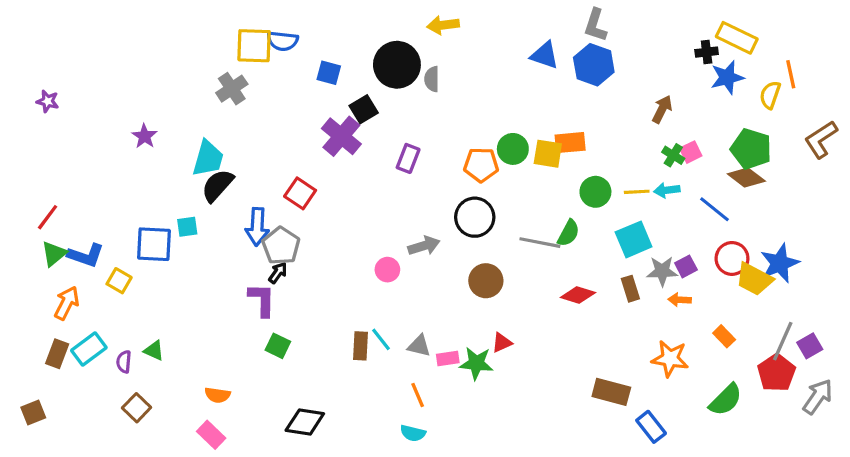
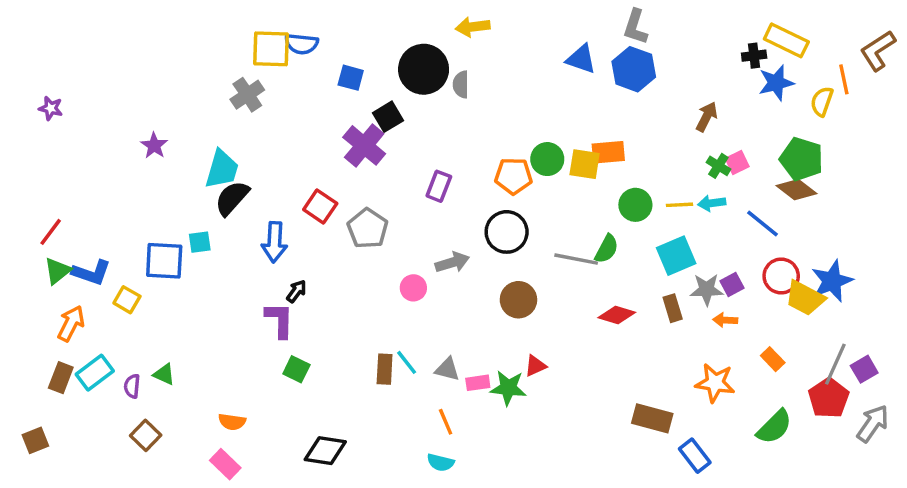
brown L-shape: (821, 139) -> (878, 51), moved
purple rectangle: (408, 158) -> (439, 186), moved
gray pentagon: (281, 246) -> (368, 229), moved

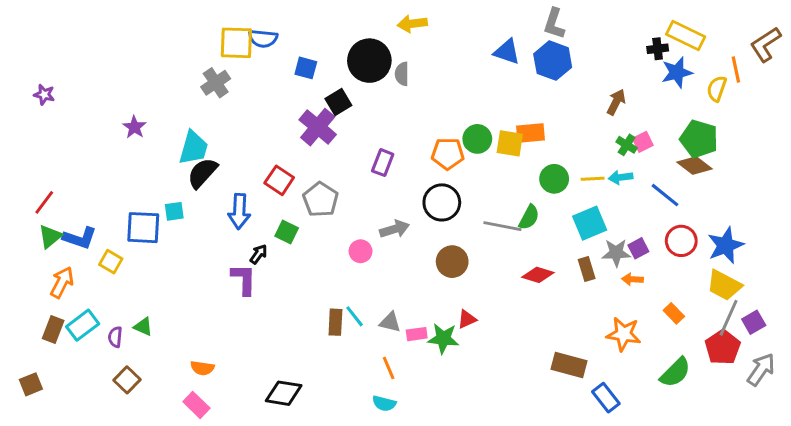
yellow trapezoid: (805, 298) -> (724, 285), moved
green square: (296, 369) -> (287, 232), moved

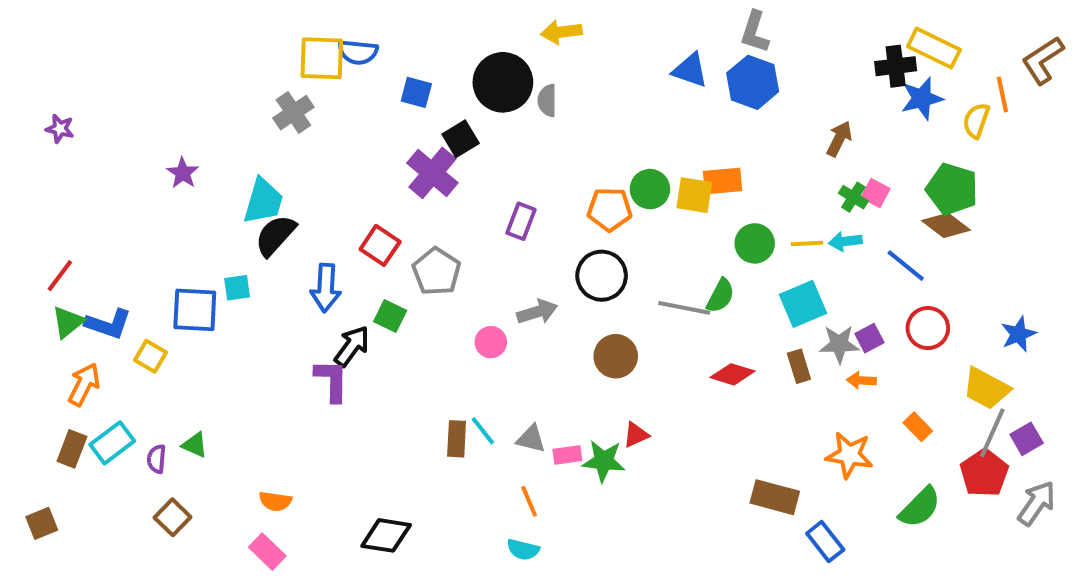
black cross: (658, 49) -> (896, 66), size x1.4
pink square: (643, 142) -> (876, 193), turned -36
blue star: (726, 245) -> (1018, 334), moved, size x0.7
black arrow: (259, 254) -> (352, 346), size x1.5

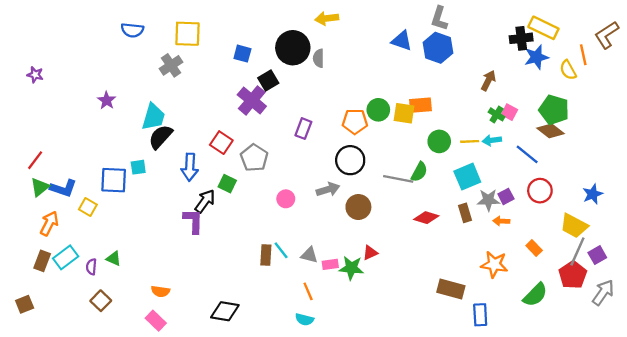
blue semicircle: (358, 52) -> (132, 30), moved
yellow semicircle: (976, 121) -> (568, 70), turned -48
gray arrow: (537, 312) -> (328, 189), moved
blue rectangle: (825, 542) -> (480, 315), turned 35

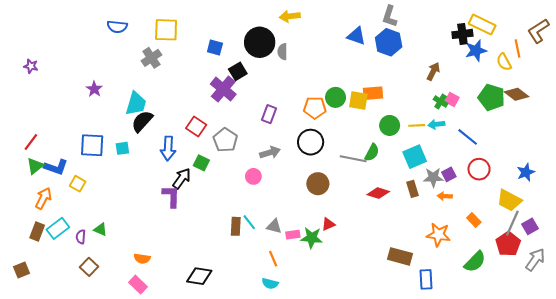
brown diamond: (550, 131) -> (516, 94), moved
blue square: (114, 180) -> (92, 145), moved
gray arrow: (328, 189) -> (270, 152), moved

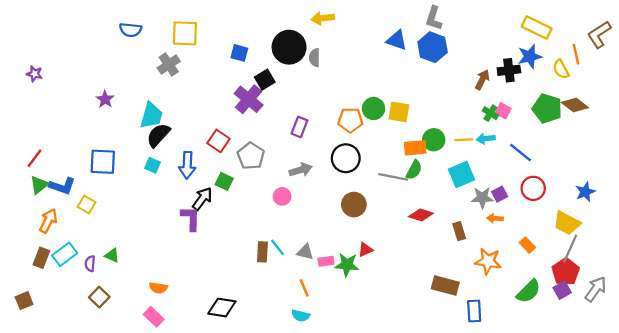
black cross: (462, 34) -> (509, 70), moved
orange rectangle: (373, 93) -> (415, 148), moved
cyan square: (122, 148) -> (153, 165), moved, turned 32
brown rectangle: (412, 189) -> (459, 231), moved
purple square: (530, 226) -> (562, 290), moved

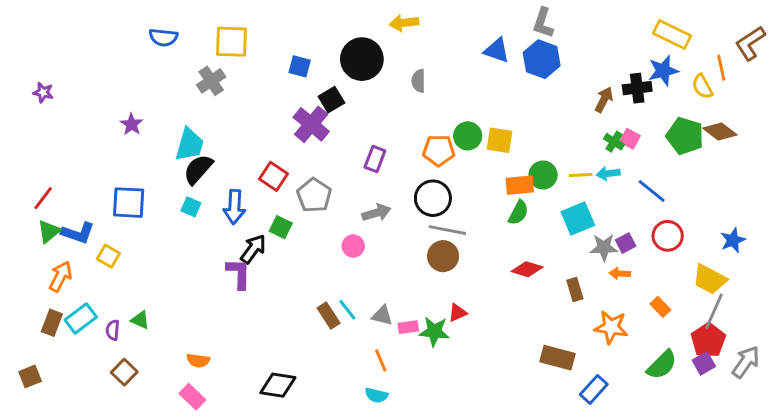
gray semicircle: (315, 58) -> (418, 81), moved
gray line: (393, 177) -> (447, 230), moved
brown rectangle: (262, 252) -> (329, 316), turned -36
blue rectangle: (474, 311) -> (594, 389), turned 45

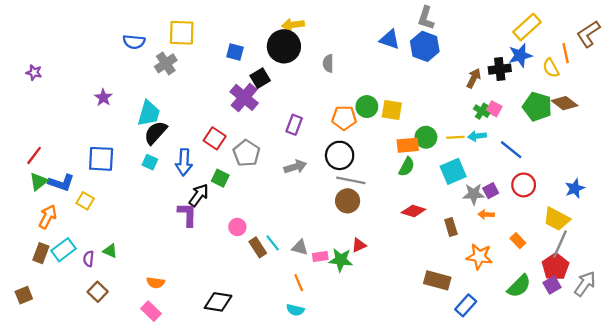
yellow arrow: (404, 23) -> (293, 25), moved
yellow rectangle: (672, 34) -> (527, 27), turned -68
blue semicircle: (163, 37) -> (134, 42), moved
pink circle: (353, 246) -> (237, 227), moved

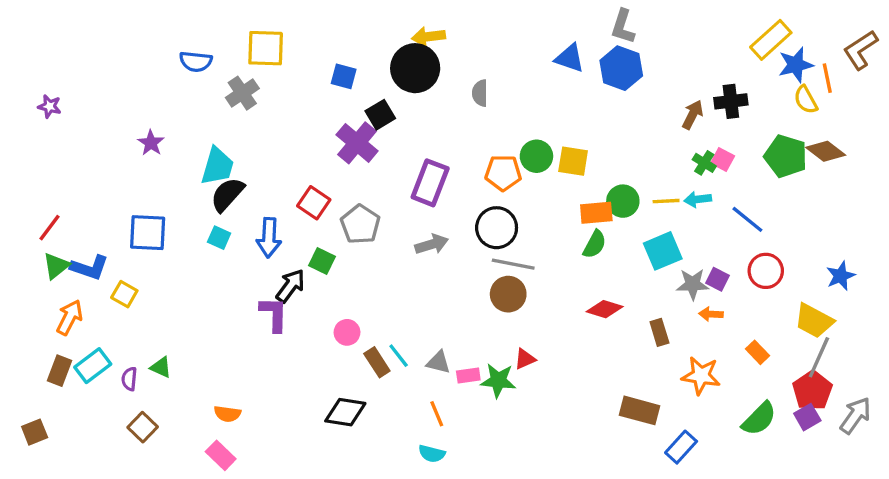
blue star: (520, 55) -> (796, 65), moved
purple rectangle: (294, 125) -> (430, 183), size x1.5
purple square: (491, 191) -> (718, 279), turned -35
black diamond: (218, 302) -> (345, 412), moved

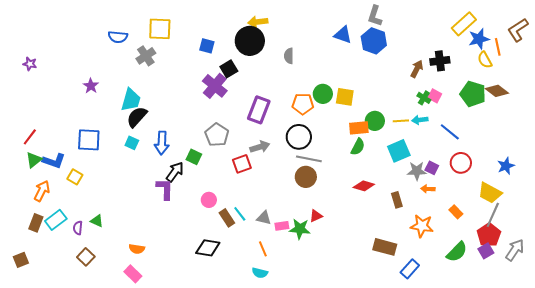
red square: (314, 203) -> (242, 164), moved, turned 36

